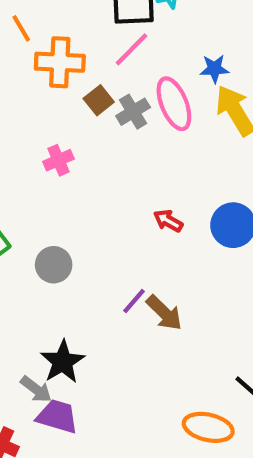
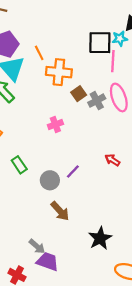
pink line: (131, 49) -> (113, 61), moved, turned -45
purple line: (134, 301) -> (73, 172), moved
brown arrow: (164, 313) -> (60, 211), moved
black star: (63, 362) -> (100, 238), moved

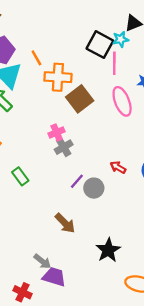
black square: (100, 43) -> (100, 45), turned 30
brown square: (79, 94) -> (80, 99), size x1.6
gray cross: (97, 101) -> (64, 147), moved
gray circle: (50, 180) -> (94, 188), moved

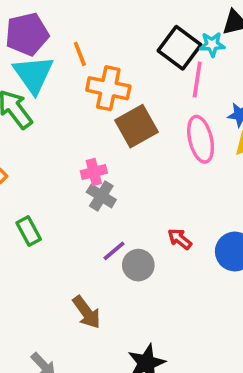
gray cross: (64, 147) -> (101, 196), turned -36

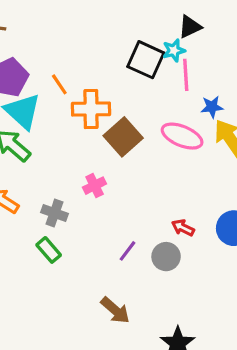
pink line: (197, 80) -> (186, 75), moved
pink ellipse: (201, 139) -> (182, 136), turned -42
gray cross: (101, 196) -> (54, 213), moved
gray circle: (138, 265) -> (166, 257), moved

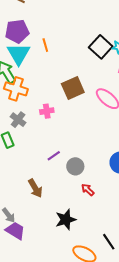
orange cross: (91, 109) -> (16, 89), moved
red arrow: (183, 228) -> (88, 190), moved

